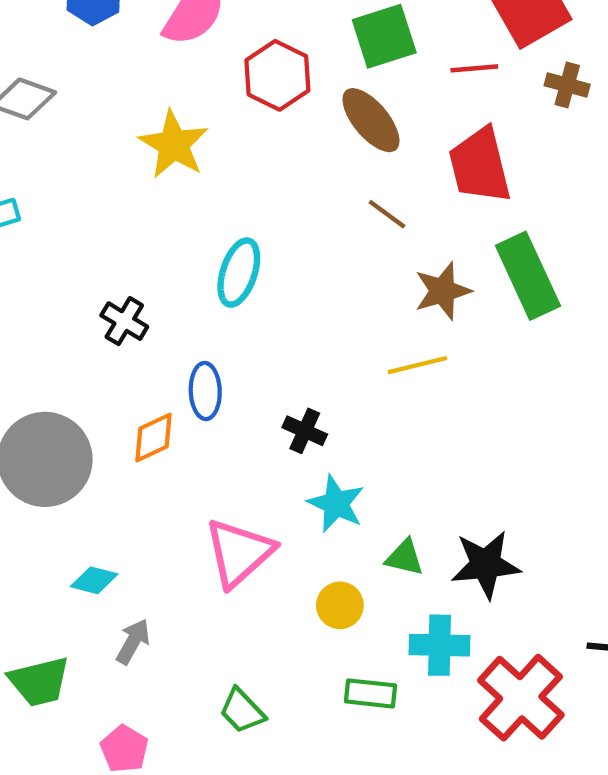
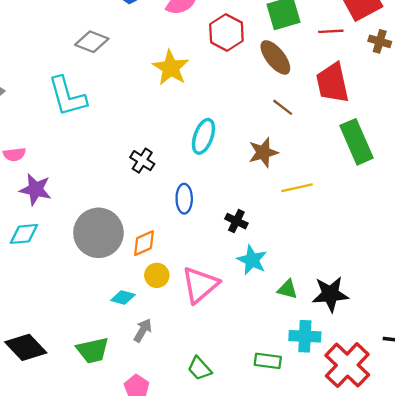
brown star: (443, 291) -> (263, 152), moved
orange diamond: (153, 438) -> (144, 243), moved
yellow circle: (340, 605) -> (157, 275), moved

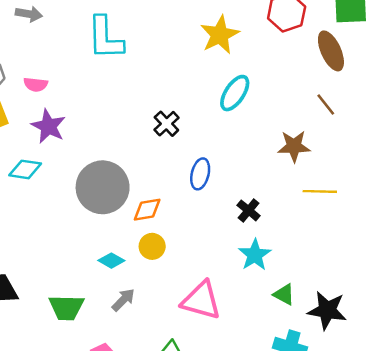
cyan ellipse: (203, 136) -> (235, 93), moved
pink triangle: (200, 285) -> (201, 300), moved, turned 42

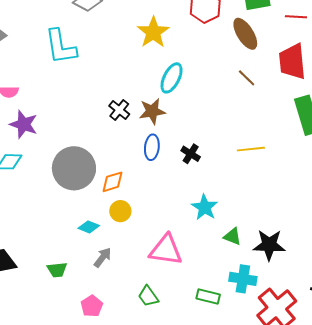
brown star: (294, 146) -> (152, 111), moved
black cross: (249, 210) -> (191, 154), moved
green trapezoid: (66, 308) -> (57, 270), size x0.7

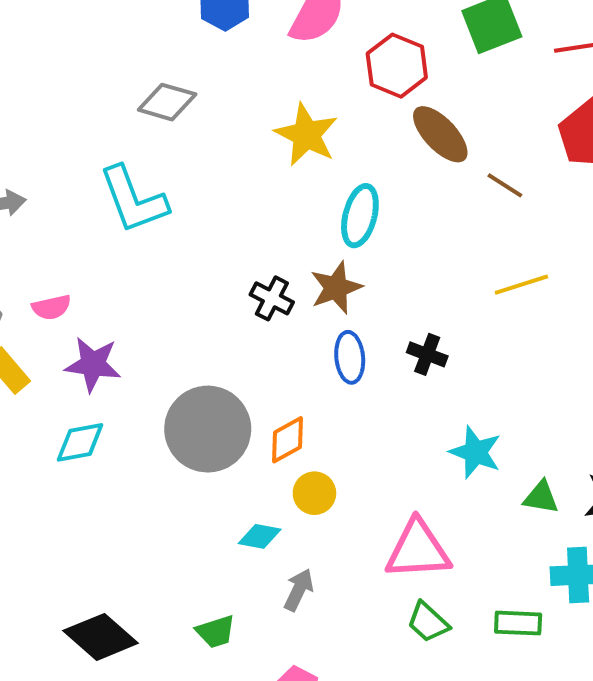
brown ellipse: (245, 34) -> (440, 134), moved
yellow line: (251, 149) -> (521, 285), moved
green trapezoid: (148, 296) -> (428, 622), moved

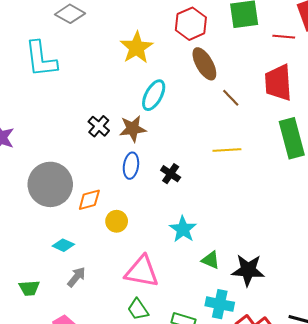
yellow circle: (314, 493) -> (117, 221), moved

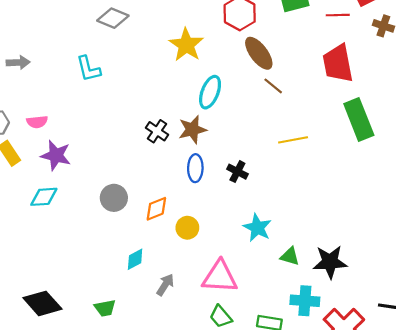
cyan L-shape: (41, 59) -> (88, 69), size x0.7
brown line: (231, 98) -> (273, 86), moved
gray circle: (50, 184) -> (114, 198), size x0.6
cyan diamond: (63, 245) -> (135, 259), turned -45
gray arrow: (76, 277) -> (165, 285), moved

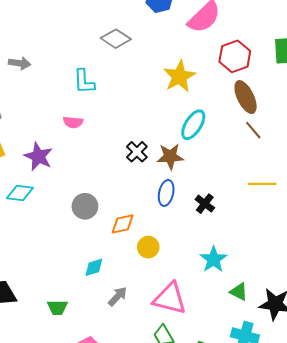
pink semicircle: (37, 122) -> (73, 122), moved

